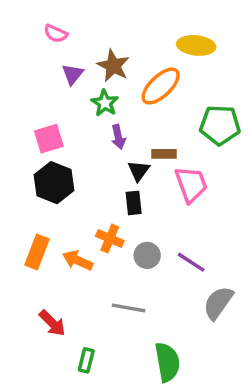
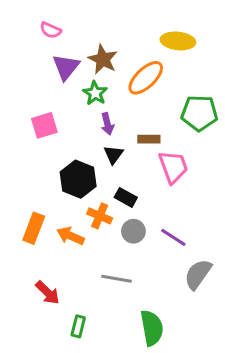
purple triangle: (73, 74) -> (66, 67), size x1.4
black triangle: (139, 171) -> (113, 155), moved
black hexagon: (54, 183) -> (78, 179), moved
black rectangle: (134, 203) -> (126, 197), moved, turned -55

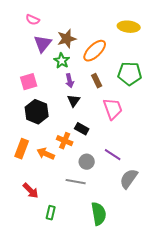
yellow ellipse: (178, 41) -> (129, 27), moved
brown star: (103, 59) -> (67, 39), turned 30
brown rectangle: (149, 139) -> (97, 81), moved, turned 64
black hexagon: (78, 179) -> (37, 112), moved
gray circle: (133, 231) -> (87, 162), moved

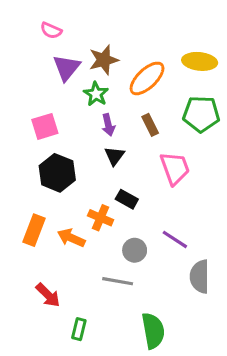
yellow ellipse: (129, 27) -> (200, 61), moved
gray semicircle: (129, 179) -> (200, 277), turned -35

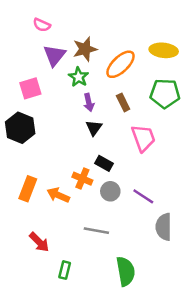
pink square: (45, 126) -> (30, 88), moved
black hexagon: (57, 173) -> (20, 128), moved
gray circle: (135, 250) -> (110, 191), moved

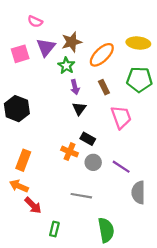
pink square: (30, 88) -> (20, 54), moved
orange arrow: (58, 195) -> (19, 186), moved

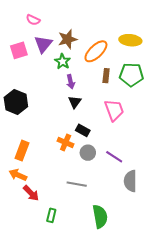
brown rectangle: (104, 87) -> (106, 76), moved, turned 32

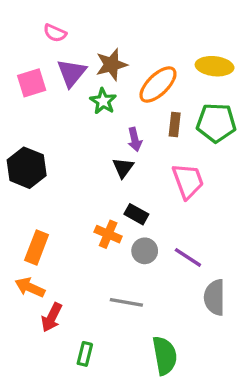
purple arrow: (71, 82) -> (135, 139), moved
red arrow: (31, 193) -> (52, 317), turned 72

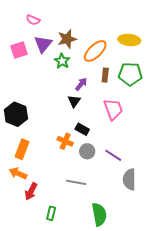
purple arrow: (135, 139) -> (81, 84), turned -128
black hexagon: (27, 168) -> (16, 114), moved

